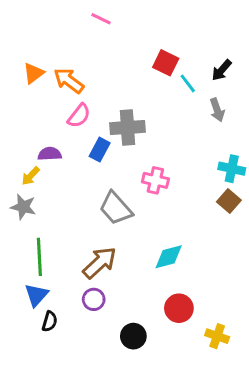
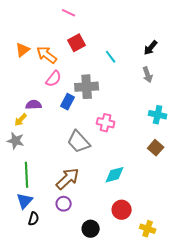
red square: (166, 63) -> (77, 43), moved, turned 36
cyan line: (188, 83) -> (111, 57), moved
brown square: (229, 201) -> (156, 148), moved

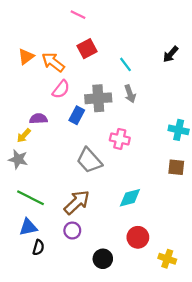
gray arrow: (148, 75) -> (130, 94), moved
brown square: (156, 148) -> (176, 167), turned -35
green line: (27, 175) -> (31, 198), turned -60
blue triangle: (25, 201) -> (28, 227), turned 36

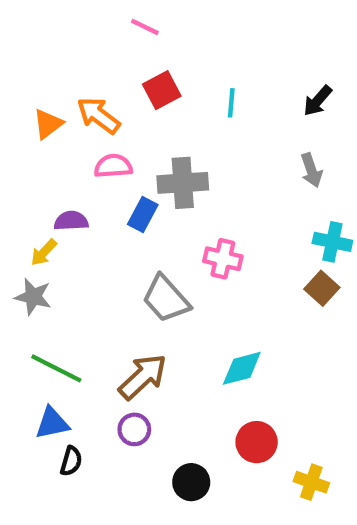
orange triangle: (26, 56) -> (48, 124), moved
cyan line: (125, 64) -> (231, 103), moved, turned 42
pink semicircle: (61, 89) -> (113, 166), turned -132
gray arrow: (130, 94) -> (311, 170), moved
brown square: (176, 167) -> (322, 288), moved, turned 36

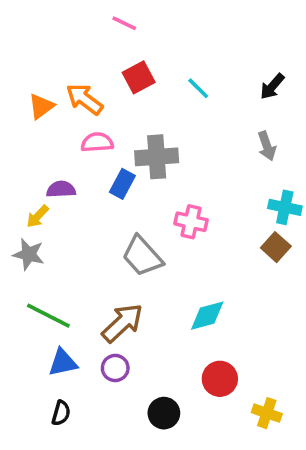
cyan line: (231, 103) -> (198, 88), turned -50
blue triangle: (52, 423) -> (63, 363), moved
black semicircle: (71, 461) -> (61, 413), moved

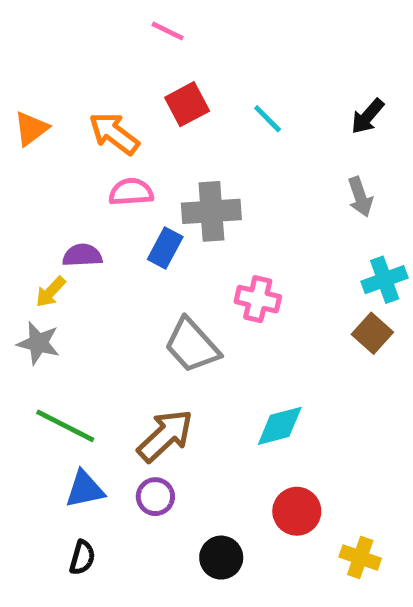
orange triangle: (41, 106) -> (31, 129), moved
cyan cross: (285, 207) -> (385, 280), turned -32

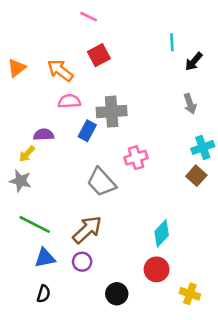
cyan line: (268, 119) -> (172, 42), moved, turned 42
pink cross: (258, 299) -> (136, 158), turned -30
cyan diamond: (280, 426) -> (162, 233), moved, turned -32

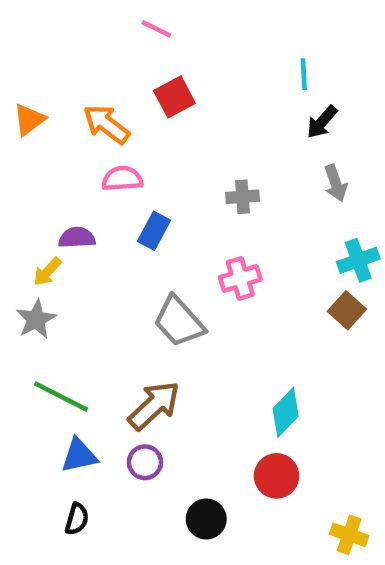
black arrow: (194, 61) -> (322, 122), moved
gray cross: (112, 112) -> (243, 197), moved, size x0.6
gray star: (20, 181) -> (36, 319), turned 30
yellow cross: (190, 294) -> (349, 535), moved

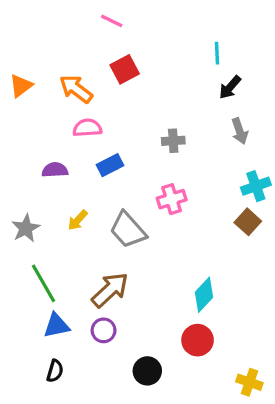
blue rectangle: (154, 231) -> (110, 165), turned 35
yellow arrow: (47, 272) -> (78, 220), moved
green line: (61, 396) -> (44, 283), turned 33

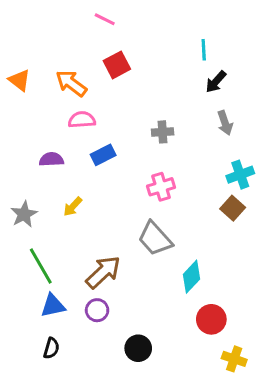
orange triangle: (21, 86) -> (19, 80), turned -45
gray trapezoid: (128, 230) -> (155, 239), moved
red circle: (198, 340) -> (211, 319), moved

